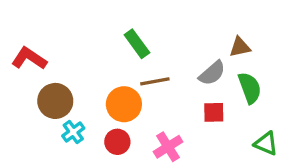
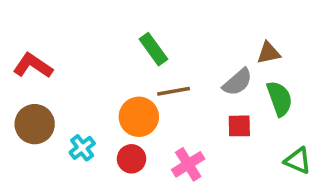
brown circle: (55, 101) -> (35, 124), moved

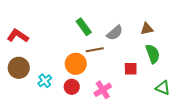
gray semicircle: (238, 82) -> (115, 33), moved

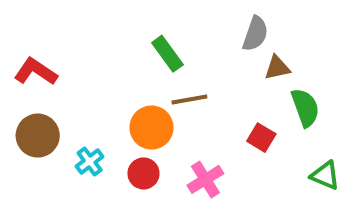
brown triangle: (147, 29) -> (277, 68), moved
gray semicircle: (115, 33) -> (255, 34), moved, turned -30
red square: (131, 69) -> (261, 138), turned 32

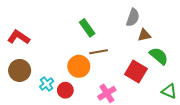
green semicircle: (305, 108) -> (159, 56), turned -30
red square: (261, 138) -> (136, 71), size x1.5
red circle: (144, 173) -> (65, 90), moved

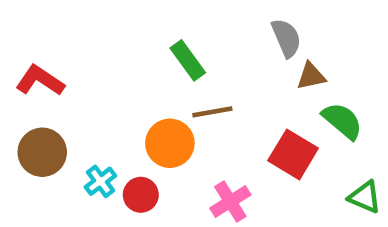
gray semicircle: (133, 17) -> (286, 38), turned -42

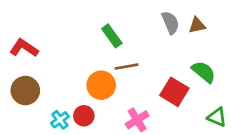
brown triangle: (311, 76) -> (197, 25), moved
cyan cross: (100, 181) -> (60, 120), moved

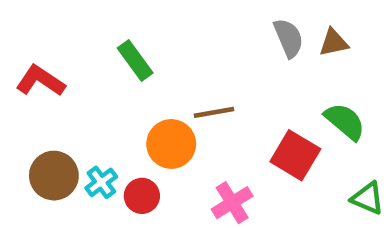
green rectangle: (112, 36) -> (135, 61), moved
brown circle: (25, 91) -> (54, 176), moved
cyan cross: (60, 120) -> (101, 182), moved

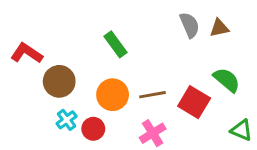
green rectangle: (135, 61) -> (116, 44), moved
brown line: (214, 112) -> (153, 95), moved
brown circle: (54, 176) -> (59, 81), moved

